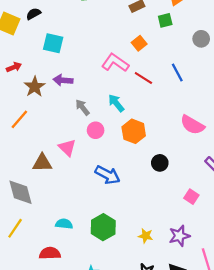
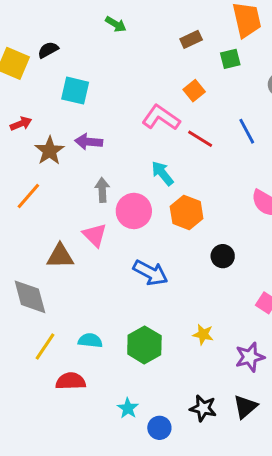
gray arrow: (82, 107) -> (102, 190), moved, turned 35
pink circle: (96, 130) -> (134, 211), size x1.5
yellow line: (15, 228) -> (45, 346), moved
yellow star: (146, 236) -> (203, 334), moved

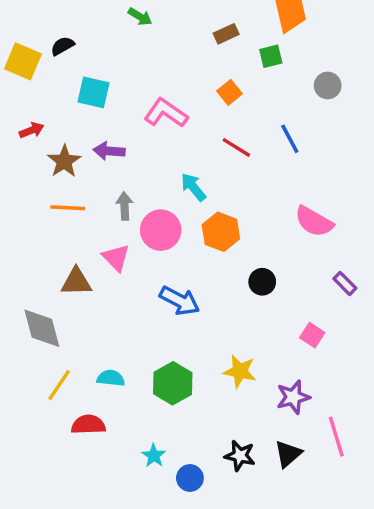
pink L-shape: (161, 118) -> (166, 113), moved
orange line: (28, 196) -> (68, 208), moved, turned 52
yellow star: (203, 334) -> (240, 371), size x1.4

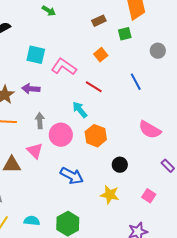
cyan square: (94, 92) -> (36, 55), moved
red line: (236, 147) -> (94, 87), moved
yellow star: (240, 371) -> (110, 195), moved

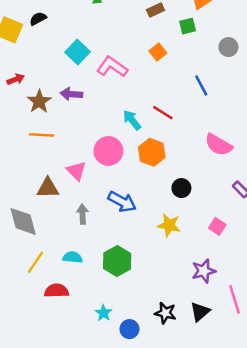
cyan square: (36, 55) -> (78, 52), turned 30
red line: (94, 87) -> (163, 113), moved
gray arrow: (40, 121) -> (82, 214), moved

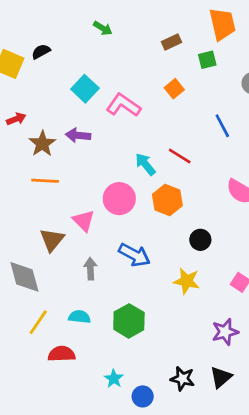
brown triangle: (48, 188) -> (52, 240), turned -50

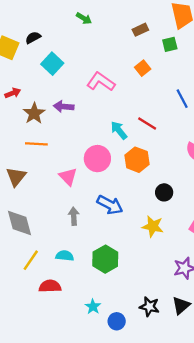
cyan square: (85, 89) -> (52, 64), moved
brown triangle: (52, 240) -> (16, 177), moved

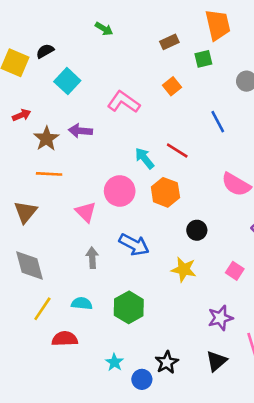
black star: (149, 307) -> (167, 362), moved, turned 30

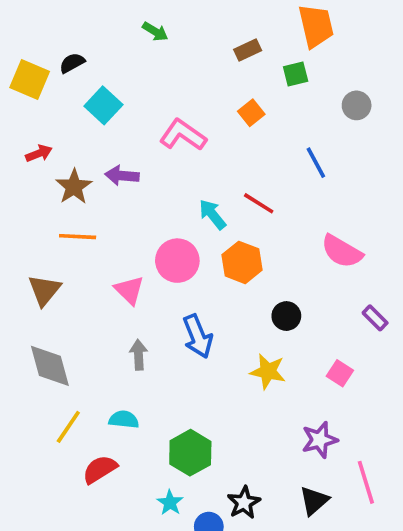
blue arrow: (134, 245) -> (198, 336), turned 40
green hexagon: (129, 307) -> (190, 453), moved
red semicircle: (65, 339) -> (100, 469), turned -30

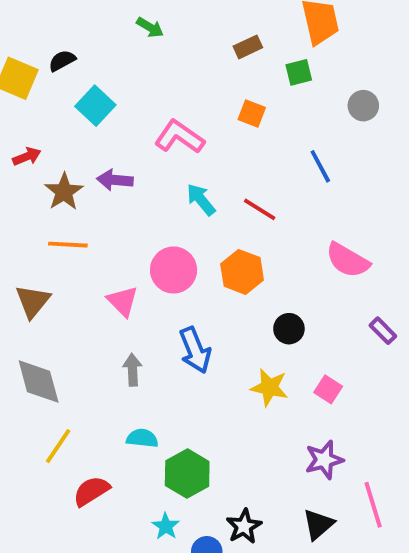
orange square: (251, 113) -> (252, 113), turned -30
cyan arrow: (212, 214) -> (201, 200), moved
pink square: (340, 373) -> (328, 389), moved
cyan semicircle: (124, 419) -> (142, 438), moved

